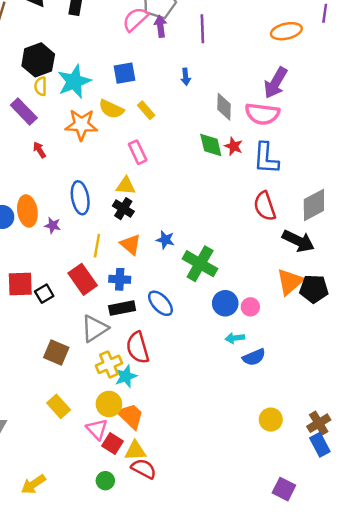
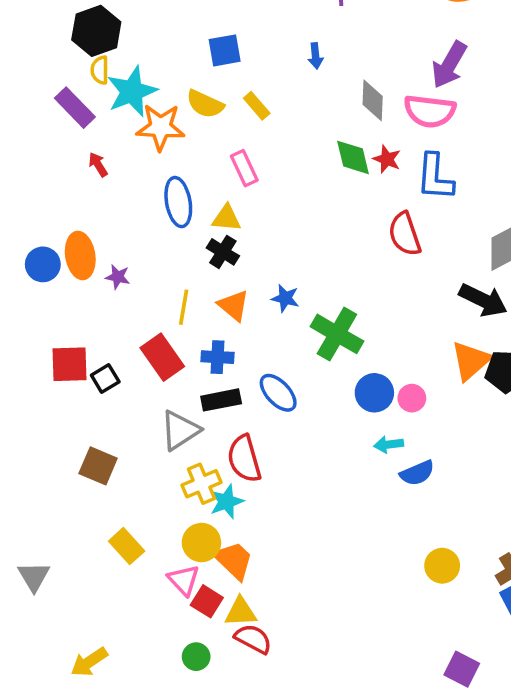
cyan star: (74, 82) -> (132, 91), moved
blue ellipse: (80, 198) -> (178, 202), moved
red semicircle: (265, 206) -> (405, 234), moved
brown square: (56, 352) -> (98, 466), moved

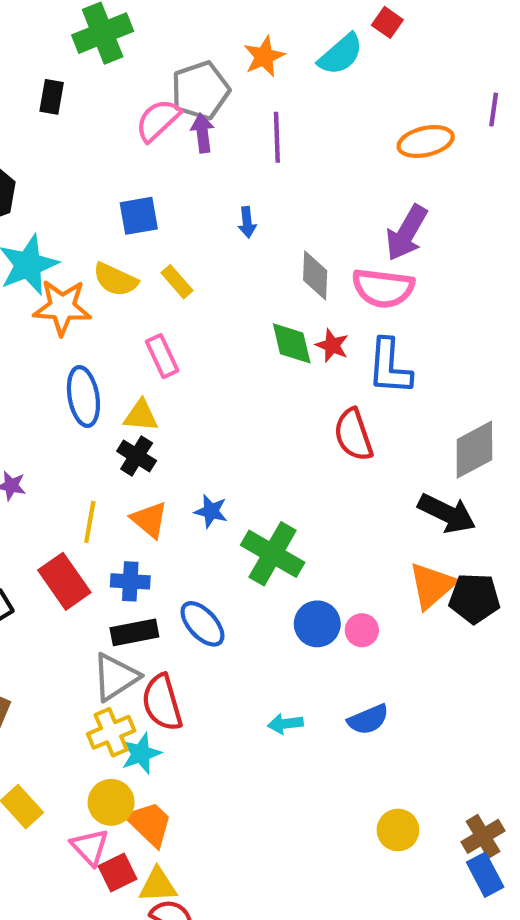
gray triangle: (180, 430) -> (115, 677), moved
cyan arrow: (389, 444) -> (285, 724), moved
red square: (207, 601) -> (117, 873), turned 32

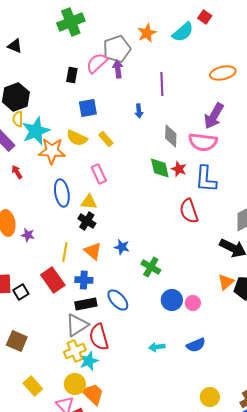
black rectangle: (52, 97) -> (72, 75), moved
purple line: (277, 137) -> (162, 84), moved
green cross: (273, 554) -> (151, 267), size x0.7
orange triangle: (432, 586) -> (226, 282), size x0.7

